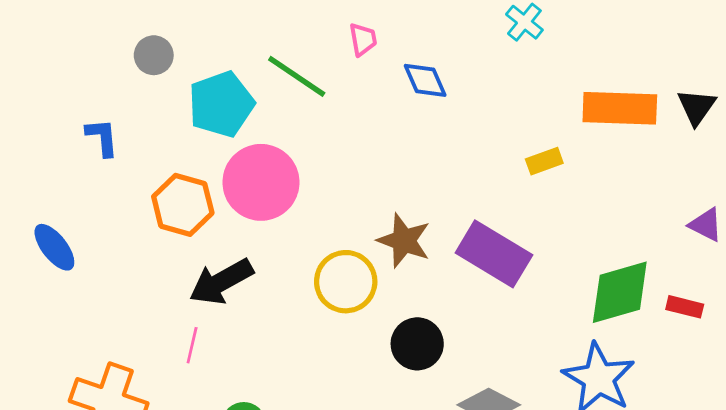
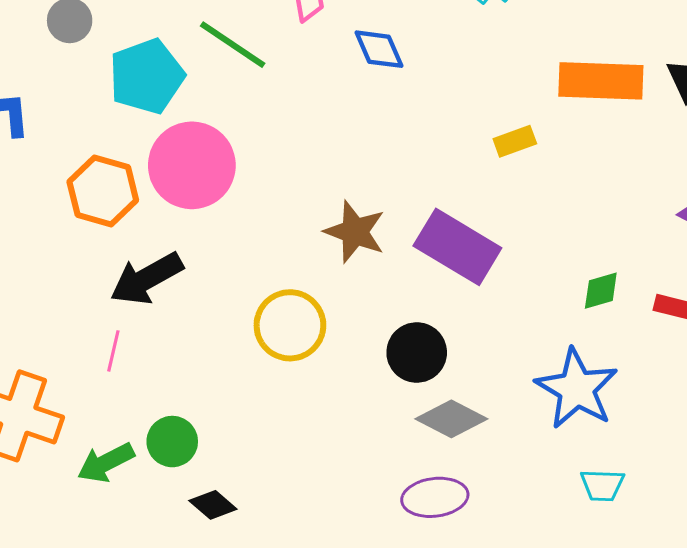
yellow circle: (346, 282) -> (290, 325), moved
green diamond: (620, 292) -> (601, 291), size x0.5
black circle: (417, 344) -> (417, 352), moved

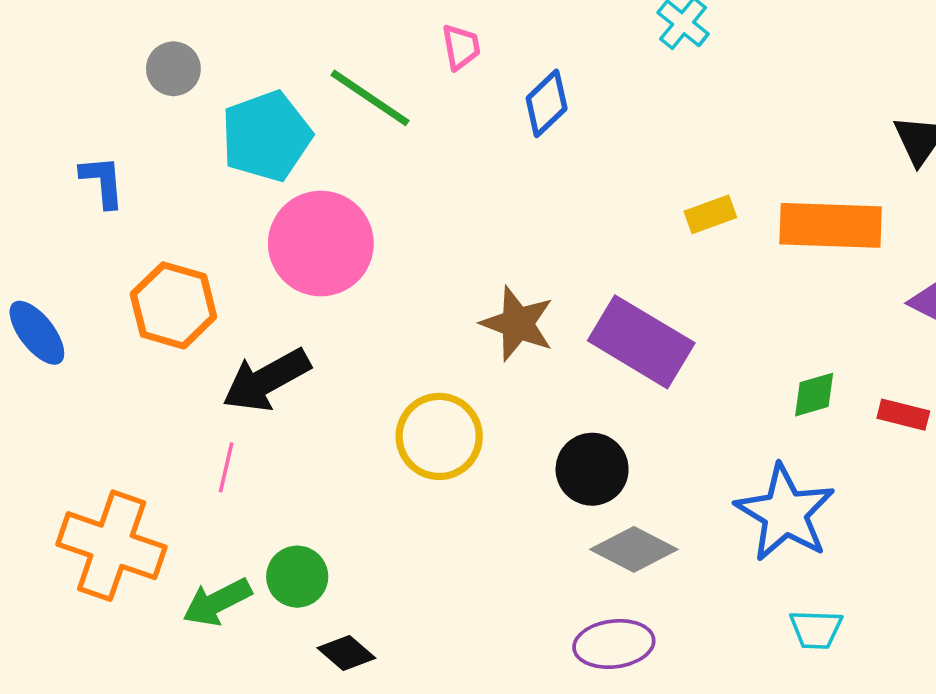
blue diamond: (379, 49) -> (547, 103), turned 70
orange rectangle: (601, 81) -> (831, 225), moved
orange hexagon: (103, 191) -> (173, 305), moved

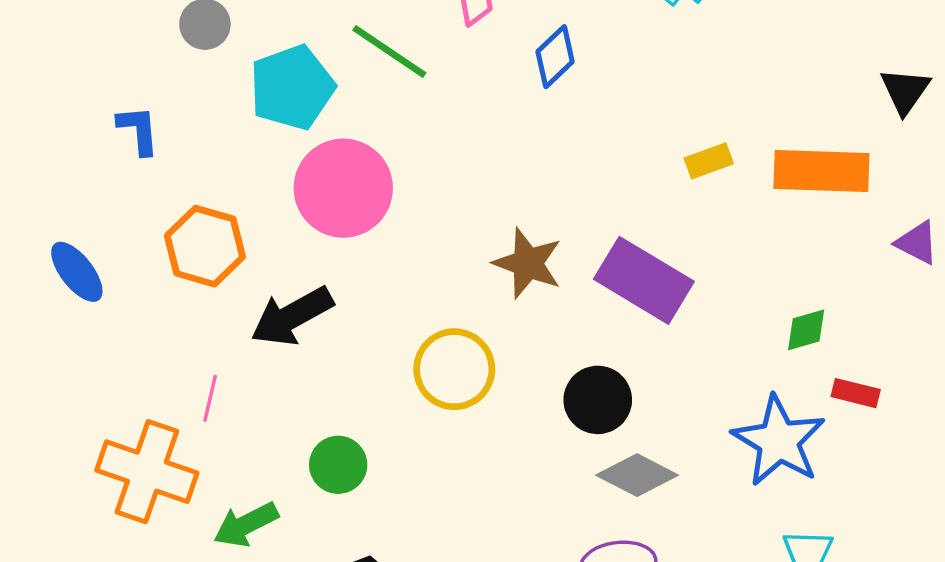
red rectangle: (903, 415) -> (856, 393), moved
pink line: (226, 467) -> (210, 398), moved
green circle: (297, 577) -> (338, 465), moved

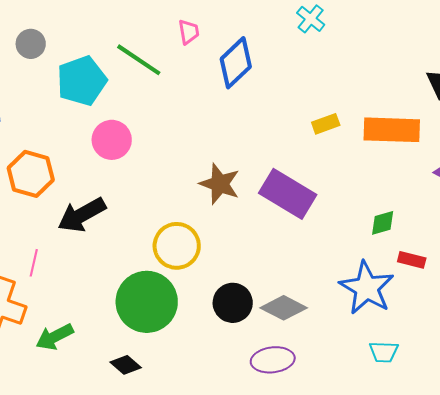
blue diamond: (555, 57) -> (236, 63), size x1.4
pink circle: (343, 188) -> (112, 140), size x0.7
black circle: (598, 400) -> (233, 303), moved
green circle: (338, 465) -> (147, 302), moved, size x1.8

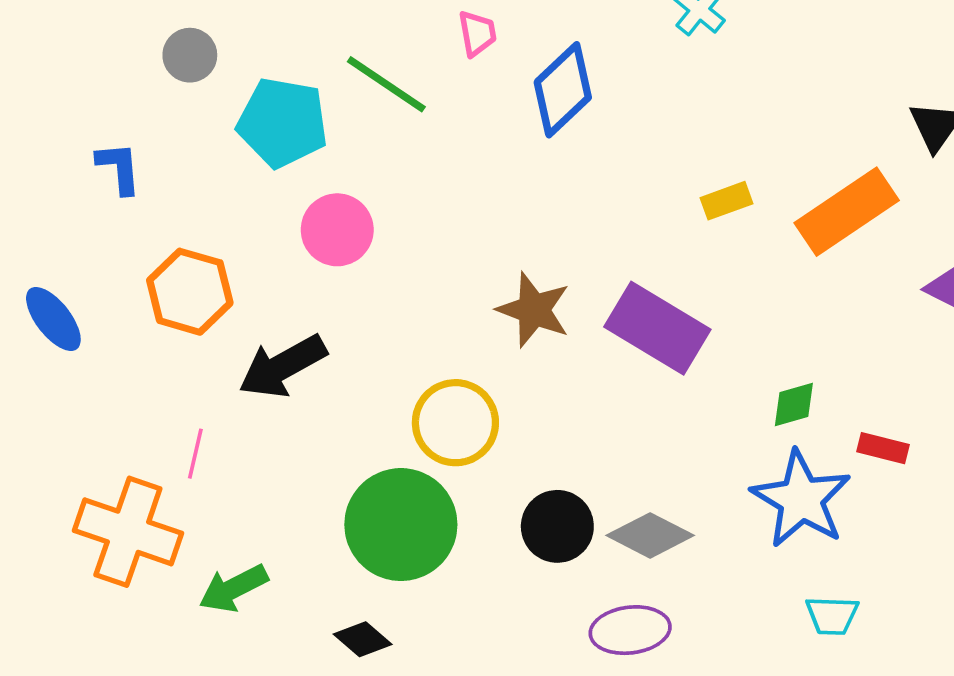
cyan pentagon: (82, 81) -> (283, 122), turned 30
orange rectangle: (392, 130) -> (847, 212), turned -36
green diamond: (383, 223) -> (794, 404), moved

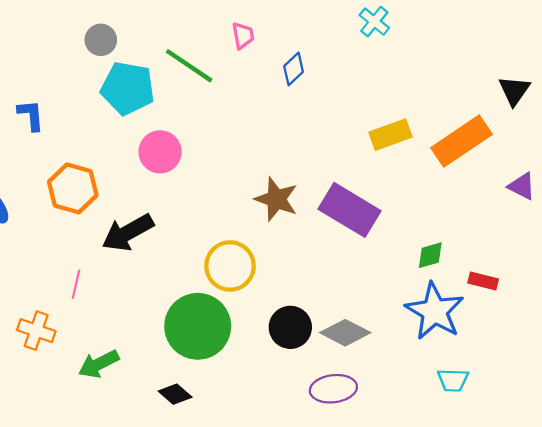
gray circle: (190, 55) -> (101, 40), moved
blue diamond: (563, 90) -> (294, 69), size x0.6
yellow rectangle: (727, 201) -> (390, 135), size x1.4
orange cross: (128, 532) -> (36, 331), size x0.6

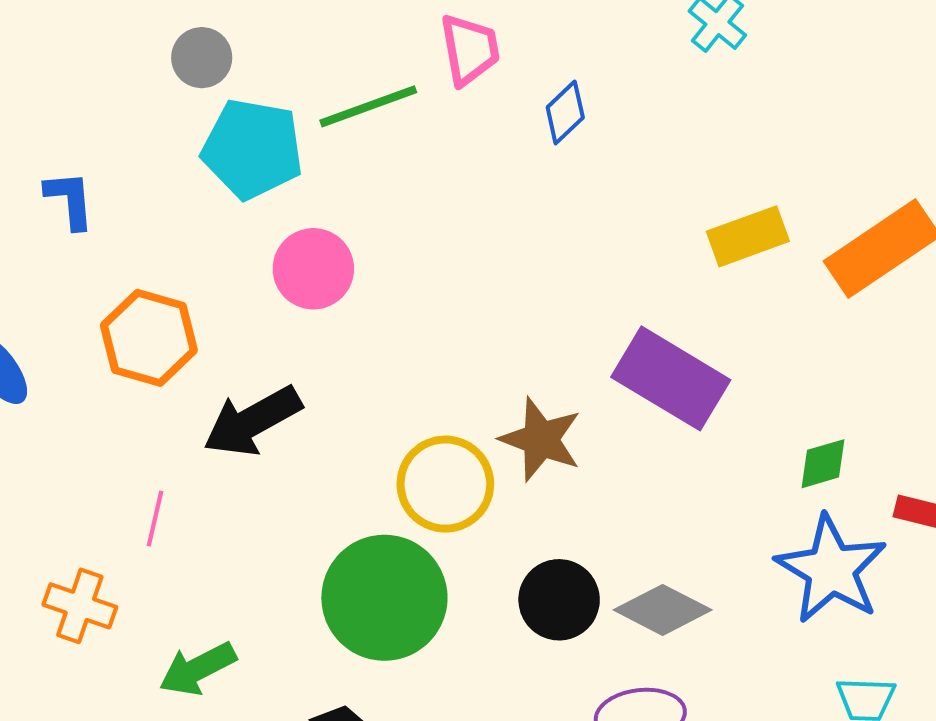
pink trapezoid: (243, 36) -> (470, 49), size x1.4
green line: (189, 66) -> (368, 106), turned -54
brown star: (276, 199) -> (541, 439), moved

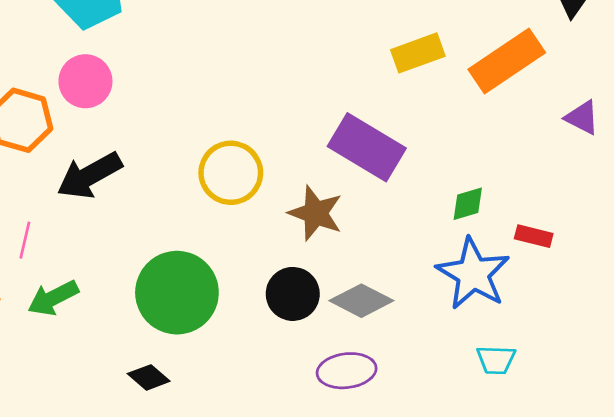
pink circle: (313, 269) -> (85, 81), moved
brown star: (541, 439) -> (316, 213), moved
yellow circle: (445, 484) -> (231, 173), moved
green arrow: (198, 669) -> (53, 298), moved

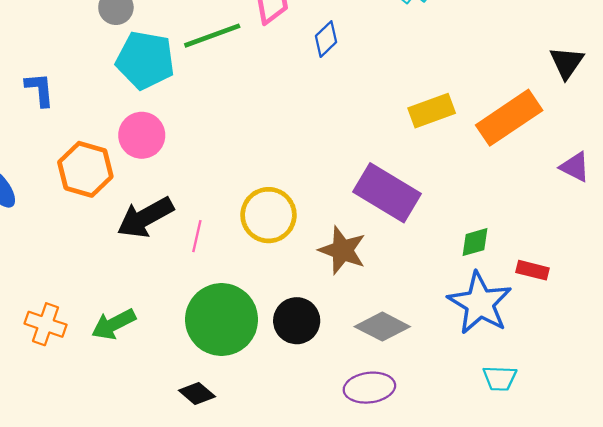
pink line: (25, 240) -> (197, 236), moved
black circle: (293, 294) -> (297, 321), moved

